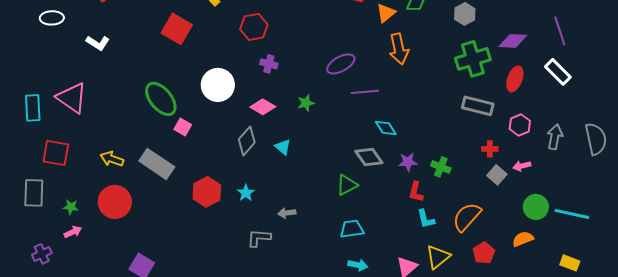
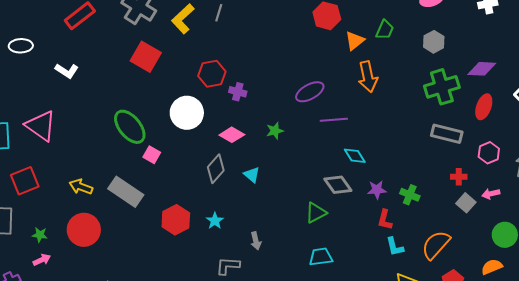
red hexagon: (254, 27) -> (212, 74), moved
red square: (56, 153) -> (25, 181), turned -32
gray arrow: (287, 213) -> (256, 241), turned -96

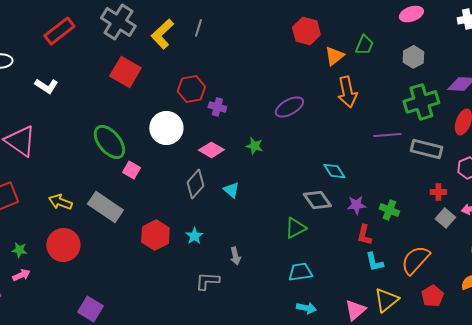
purple line: (334, 120) -> (387, 135), moved
green star: (275, 131) -> (254, 146), turned 30

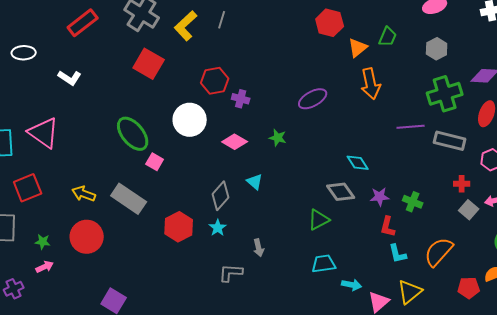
gray diamond: (195, 184) -> (221, 196), moved
red pentagon: (432, 296) -> (469, 288), moved, turned 30
cyan arrow: (306, 308) -> (352, 285), moved

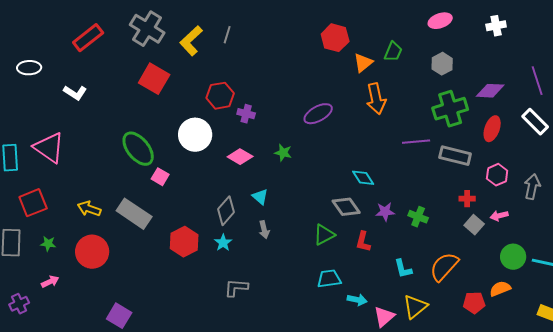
red L-shape: (388, 227) -> (363, 242), moved
green star: (43, 242) -> (48, 244), moved
gray arrow: (259, 248) -> (264, 230), moved

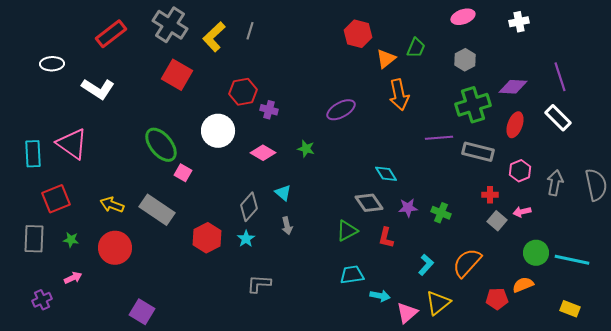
white L-shape: (75, 93) -> (98, 89), size x1.4
cyan L-shape: (403, 269) -> (426, 265), turned -125

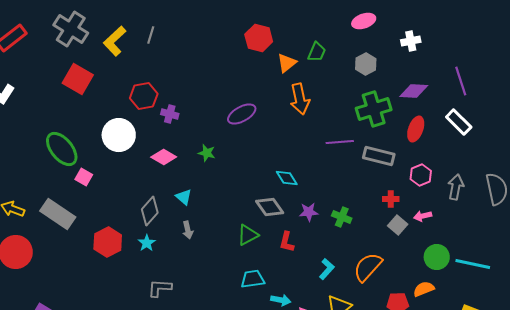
white cross: (519, 22) -> (411, 41), moved

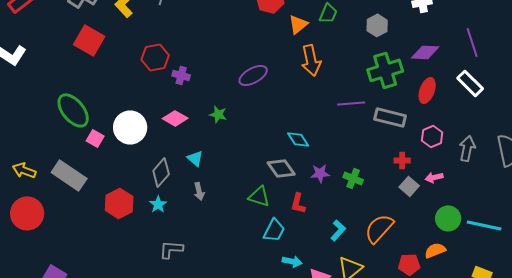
white circle: (119, 135) -> (130, 127), moved
green triangle: (248, 235) -> (259, 196), turned 45
cyan trapezoid: (253, 279) -> (274, 230), moved, turned 125

